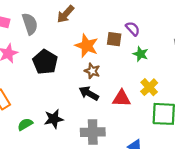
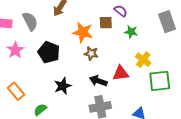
black arrow: (89, 93) -> (98, 81), moved
black star: (54, 119) -> (63, 86), moved

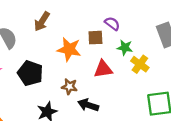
brown star: (91, 53) -> (69, 87), moved
yellow cross: (143, 60) -> (140, 64), moved
red triangle: (121, 73) -> (103, 69), moved

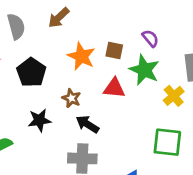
purple semicircle: (112, 24) -> (150, 38), moved
green star: (125, 48) -> (144, 70), size x1.6
yellow cross: (140, 64) -> (174, 96), moved

